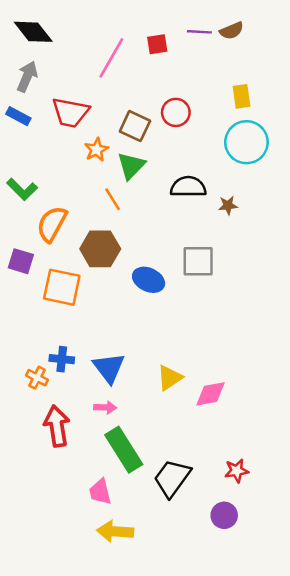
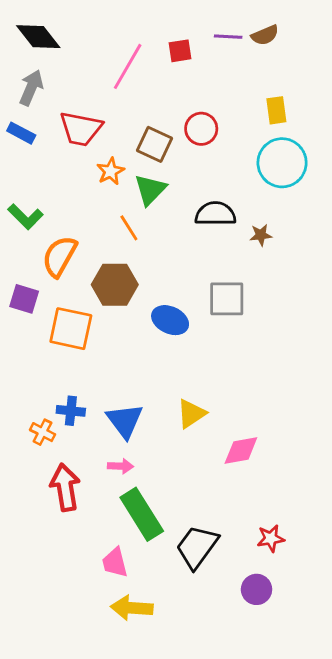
yellow triangle: (170, 378) -> (191, 414), moved

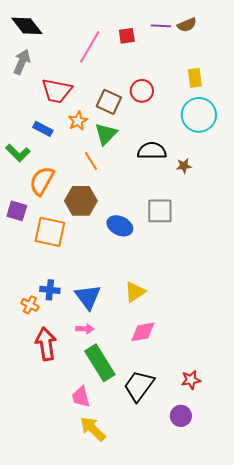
blue rectangle: (21, 133) -> (43, 129), moved
pink diamond: (241, 451) -> (143, 332), moved
yellow arrow: (132, 608) -> (93, 429), turned 40

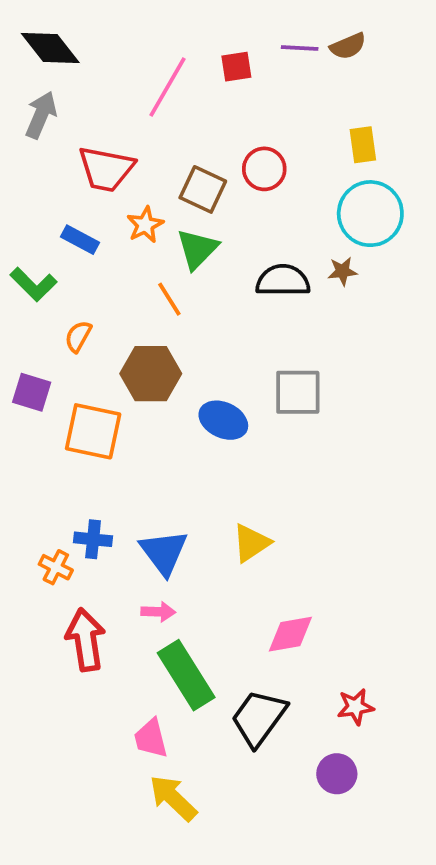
brown star: (184, 166) -> (342, 271), moved
orange semicircle: (42, 181) -> (78, 336), size x0.6
pink diamond: (143, 332) -> (290, 634), moved

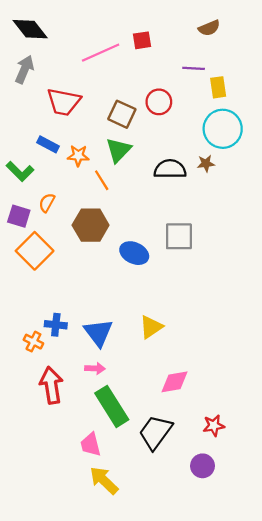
purple line: (300, 48) -> (194, 68), moved
pink line: (167, 87) -> (101, 53), turned 36
orange star: (145, 225) -> (78, 156), moved, turned 30
purple square: (32, 392) -> (19, 216), moved
orange square: (93, 431) -> (35, 251), moved, turned 33

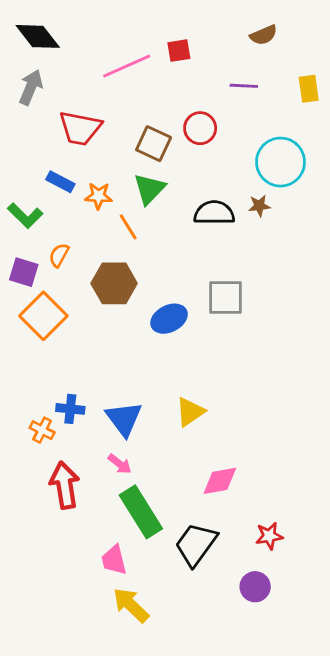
yellow rectangle: (218, 87) -> (309, 89), moved
blue ellipse: (134, 253) -> (169, 319), turned -52
pink arrow: (95, 368) -> (120, 464), turned 36

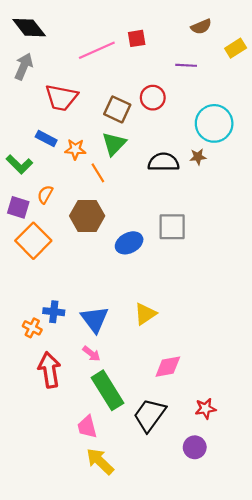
yellow rectangle: (309, 89) -> (236, 48), moved, turned 66

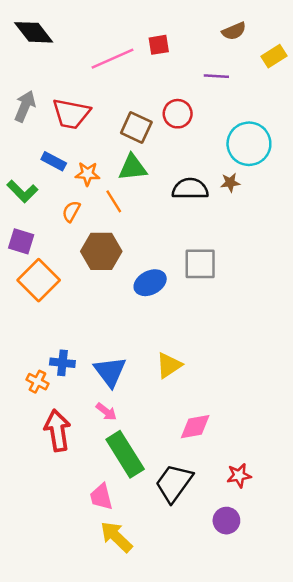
gray arrow: (24, 66) -> (25, 106), moved
green triangle: (114, 144) -> (133, 168), turned 40
orange semicircle: (45, 194) -> (71, 211), moved

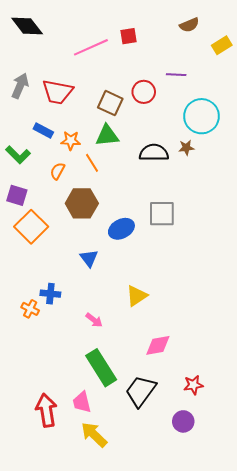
purple line: (216, 76) -> (176, 75), moved
blue triangle: (110, 372) -> (89, 258), moved, size x0.7
pink arrow: (106, 412) -> (94, 320), moved
red arrow: (57, 430) -> (46, 410), moved

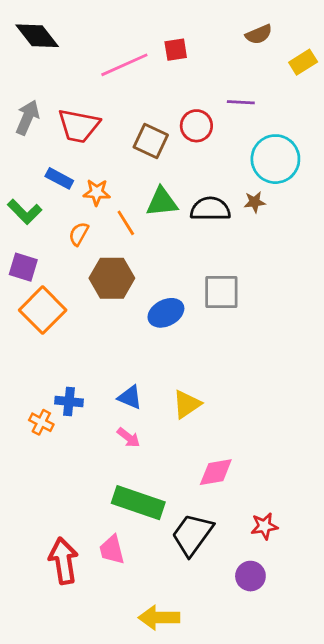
green triangle: (107, 135) -> (162, 202), moved
blue triangle: (89, 258) -> (130, 397), moved, turned -30
green rectangle: (101, 368) -> (138, 503), turned -39
yellow arrow: (94, 435) -> (159, 618), moved, turned -44

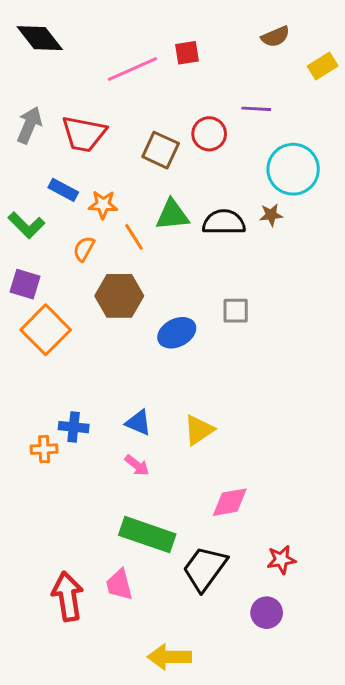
gray square: (221, 292) -> (236, 311), size x0.7
orange cross: (41, 422) -> (44, 449), turned -30

